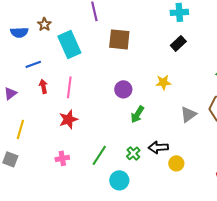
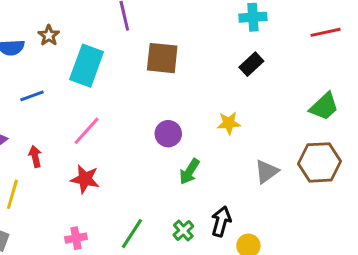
cyan rectangle: (69, 44) -> (87, 66), turned 44
red arrow: (43, 86) -> (35, 156), moved
pink line: (69, 87) -> (87, 131), turned 35
red star: (68, 119) -> (85, 179), turned 30
black arrow: (158, 147) -> (221, 221), turned 108

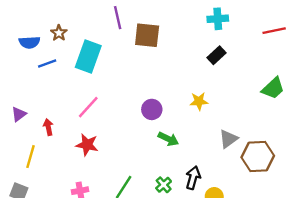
brown square: (162, 58) -> (147, 35), moved
blue line: (32, 96) -> (47, 64), moved
brown hexagon: (320, 162) -> (258, 157), moved
green arrow: (189, 172) -> (168, 139), turned -96

